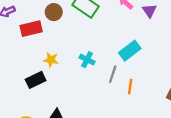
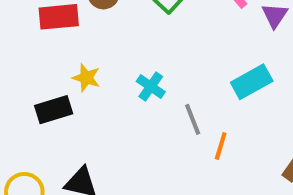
cyan rectangle: (130, 51) -> (252, 82), moved
gray line: (113, 74) -> (193, 119), turned -48

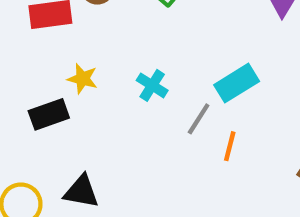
cyan rectangle: (252, 82) -> (237, 83), moved
gray line: (193, 119) -> (199, 119), turned 56

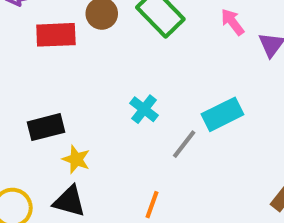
yellow star: (83, 79) -> (76, 159), moved
orange line: (230, 146) -> (152, 205), moved

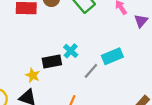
black rectangle: (46, 127) -> (52, 62), moved

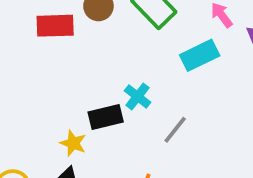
cyan rectangle: (112, 56) -> (200, 55), moved

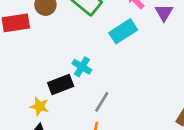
gray line: (175, 130) -> (102, 102), moved

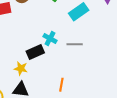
gray line: (102, 102) -> (75, 44), moved, turned 63

